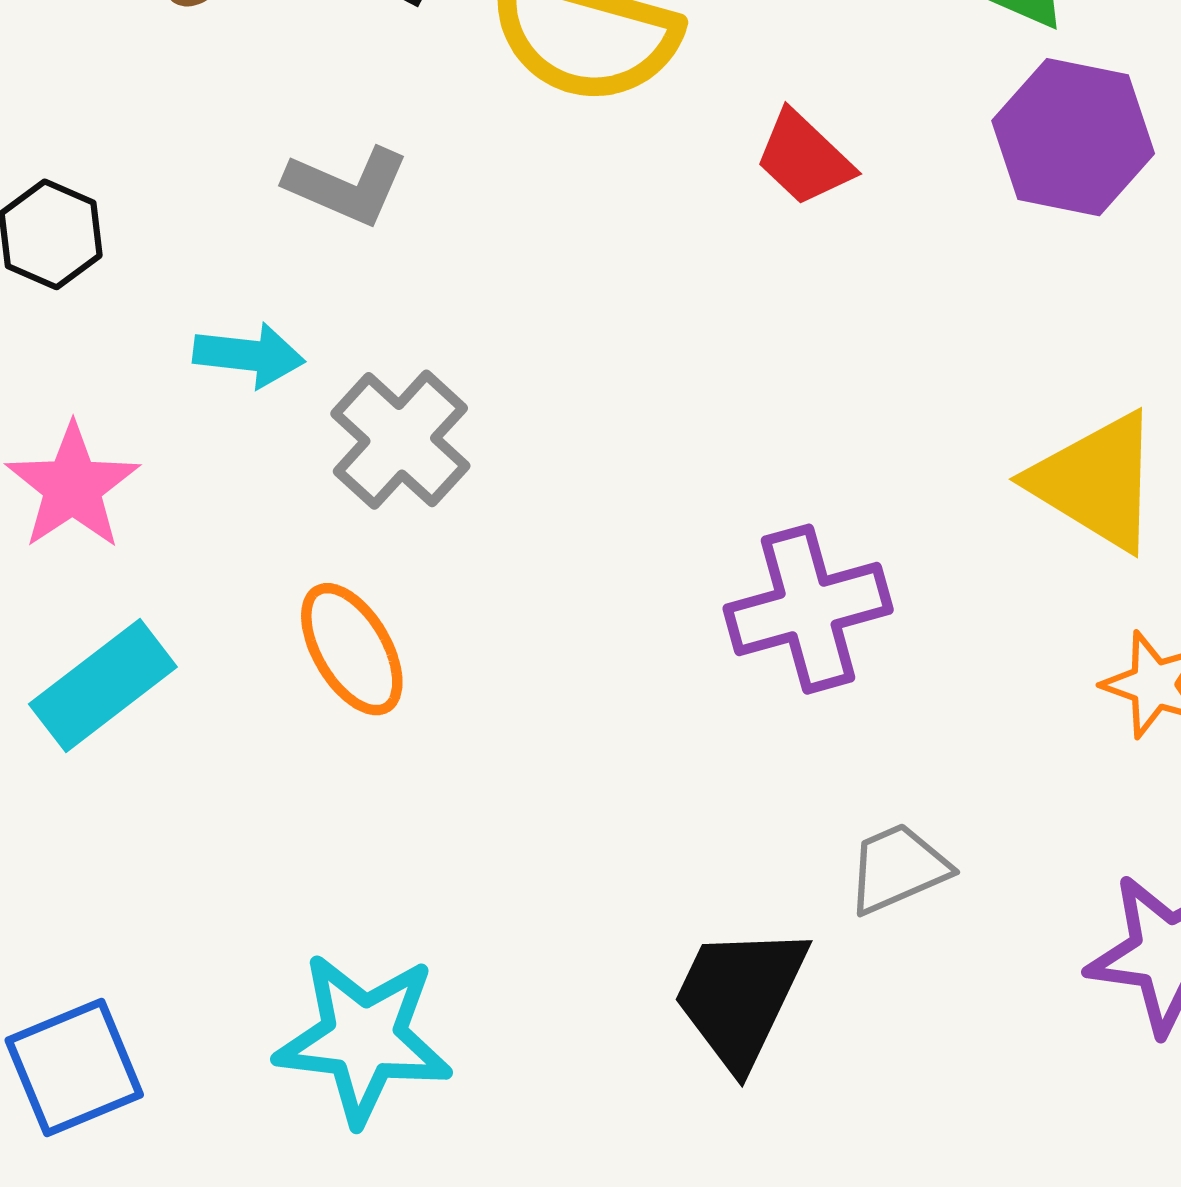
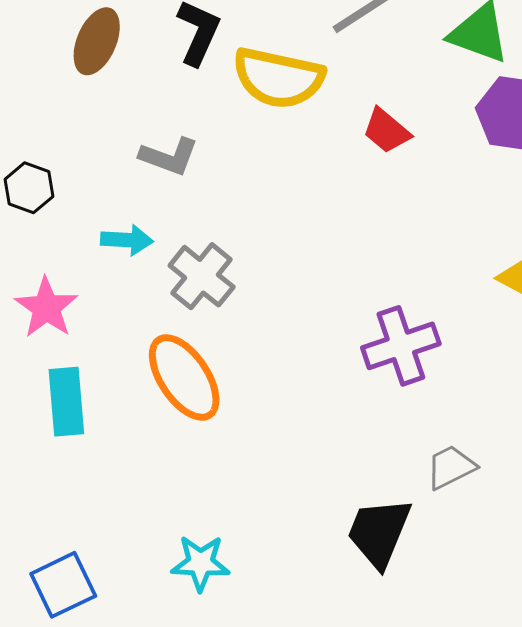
orange ellipse: (352, 649) -> (184, 378), size x1.4
cyan rectangle: (103, 686) -> (66, 402), turned -54
cyan star: (364, 1038) -> (200, 563), size x0.7

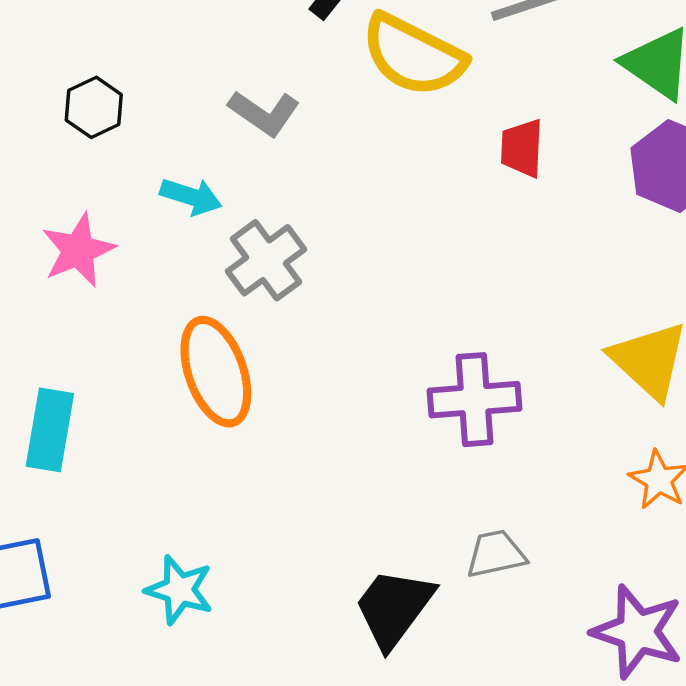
red trapezoid: (387, 131) -> (522, 148), turned 38
cyan rectangle: (66, 402) -> (50, 430), moved

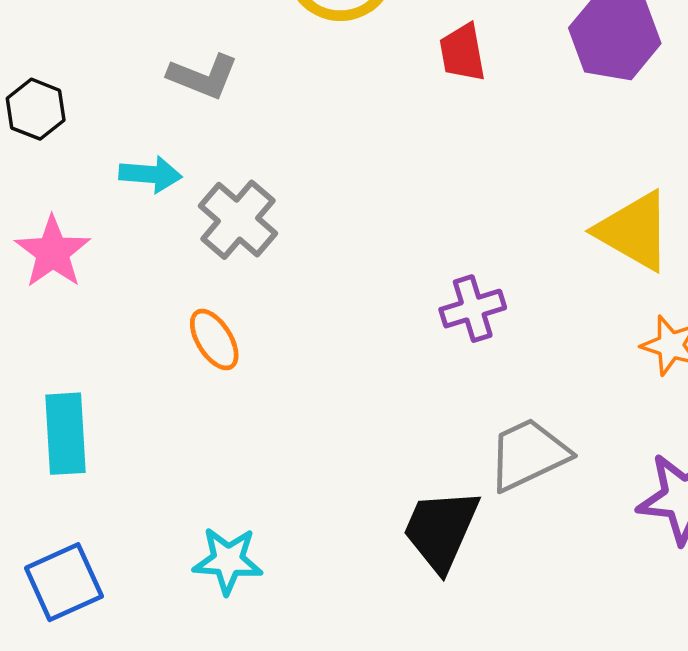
orange ellipse: (216, 372) -> (214, 340), size x0.6
purple cross: (474, 400) -> (473, 309), size x0.7
gray trapezoid: (496, 554) -> (528, 454), size x1.4

